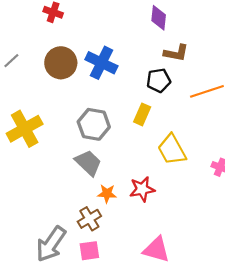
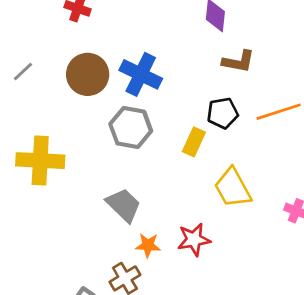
black pentagon: (159, 80) -> (223, 113), moved
gray hexagon: (94, 124) -> (131, 128), moved
yellow cross: (25, 129) -> (40, 161), turned 32

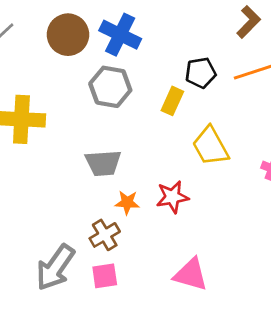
brown L-shape: (238, 61) -> (249, 22), moved, turned -56
gray trapezoid: (124, 205) -> (103, 163), turned 132

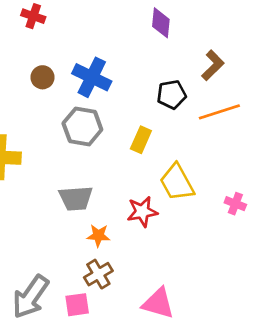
brown circle: (68, 35) -> (43, 77), size x0.6
black pentagon: (201, 73) -> (172, 95), moved
red star: (172, 197) -> (142, 212), moved
brown cross: (105, 235) -> (98, 274), moved

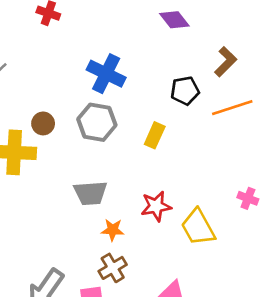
purple diamond: (161, 23) -> (174, 20), turned -44
brown circle: (43, 77) -> (43, 123), moved
yellow trapezoid: (177, 182) -> (198, 227), moved

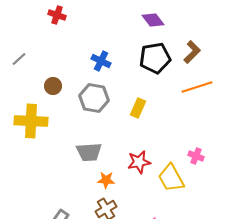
blue cross: (106, 74) -> (101, 61), size x0.7
black pentagon: (185, 91) -> (155, 58), moved, size x1.4
brown circle: (43, 123) -> (53, 86), moved
pink cross: (248, 198) -> (196, 156), moved

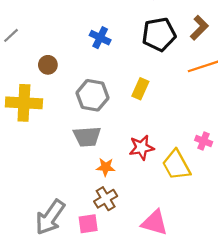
gray hexagon: (94, 98) -> (93, 95), moved

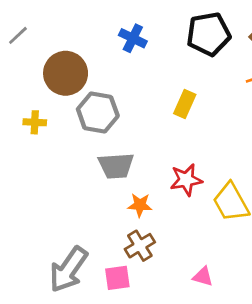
brown circle: (48, 65) -> (66, 73), size x1.8
gray hexagon: (93, 95) -> (98, 113), moved
yellow cross: (24, 103) -> (35, 122), size x0.5
pink triangle: (155, 223) -> (203, 276), size x0.6

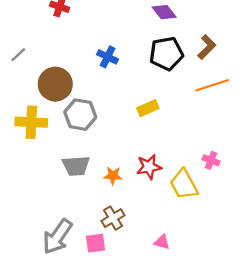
yellow rectangle: (185, 104) -> (148, 108), turned 42
yellow cross: (35, 122) -> (31, 122), size x1.8
gray trapezoid: (116, 166) -> (76, 166), moved
orange star: (140, 205) -> (113, 176), moved

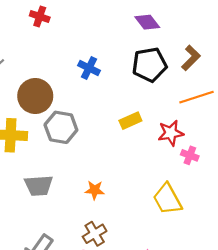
pink cross: (211, 160) -> (190, 155), moved
gray trapezoid: (76, 166) -> (39, 186), moved
red star: (149, 167) -> (171, 133), moved

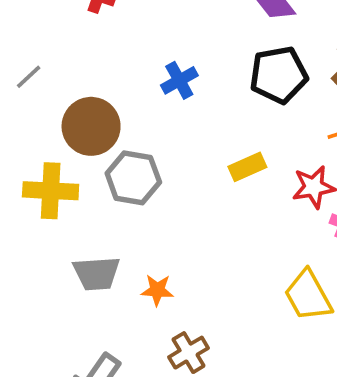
blue cross: (89, 68) -> (179, 80), turned 35
orange star: (95, 190) -> (157, 290), moved

